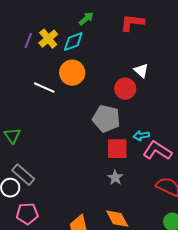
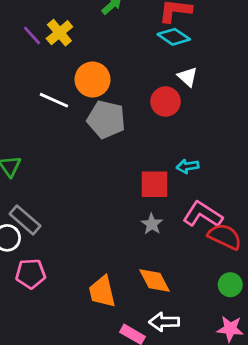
purple line: (28, 41) -> (32, 35), turned -63
cyan diamond: (73, 42) -> (174, 37), moved, turned 55
gray pentagon: (106, 119) -> (106, 119), moved
pink L-shape: (157, 151) -> (203, 214), moved

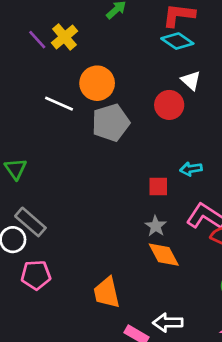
gray pentagon: (106, 119) -> (111, 123), turned -30
red square: (154, 184) -> (158, 187), size x0.7
orange diamond: (154, 281) -> (164, 255), moved

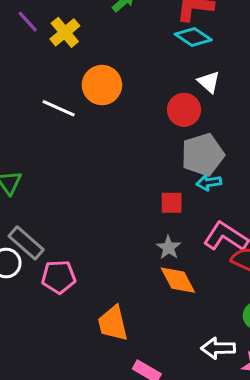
purple line: (37, 40) -> (28, 22), moved
gray pentagon: (111, 123) -> (203, 155), moved
pink pentagon: (36, 275) -> (59, 277), moved
white arrow: (168, 323) -> (218, 348), moved

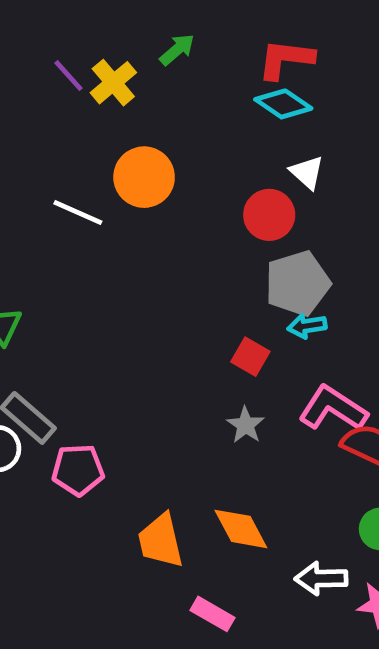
purple line: (28, 22) -> (68, 76), moved
yellow cross: (65, 32) -> (113, 83), moved
red square: (172, 203) -> (250, 357), turned 30
orange diamond: (178, 280) -> (241, 529), moved

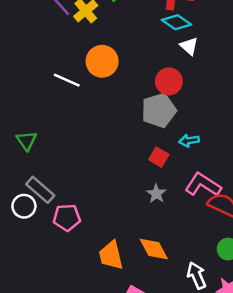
white triangle: (307, 172) -> (189, 46), moved
gray pentagon: (298, 283) -> (159, 110), moved
white arrow: (321, 579) -> (197, 276), turned 68

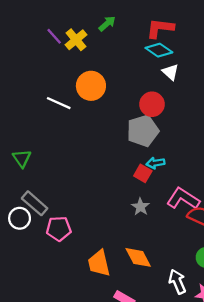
cyan arrow: (189, 141) -> (155, 163), moved

